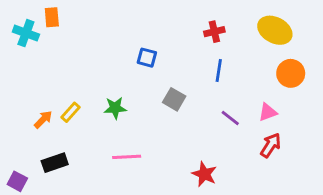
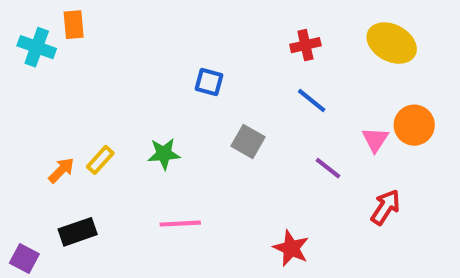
blue line: (219, 70) -> (312, 100), turned -60
orange circle: (291, 73) -> (414, 125), moved
pink triangle: (268, 112) -> (375, 139), moved, turned -36

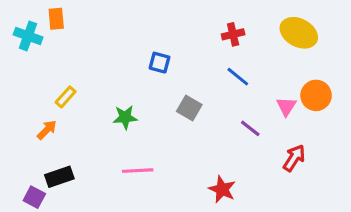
yellow rectangle: (100, 160) -> (66, 97), moved
purple square: (24, 258) -> (34, 197), moved

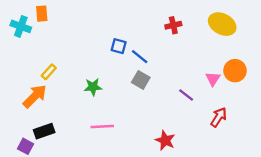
blue line: (238, 77) -> (140, 57), moved
orange arrow: (47, 130) -> (35, 96), size x1.6

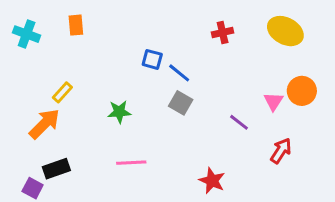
orange rectangle: (42, 14) -> (76, 25), moved

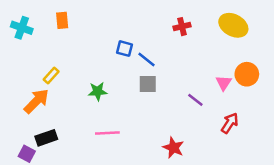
gray square: (181, 103) -> (148, 84), turned -30

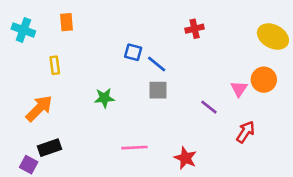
yellow ellipse: (233, 25) -> (273, 37), moved
yellow rectangle: (51, 75) -> (55, 65), moved, turned -49
pink line: (107, 133) -> (134, 148), moved

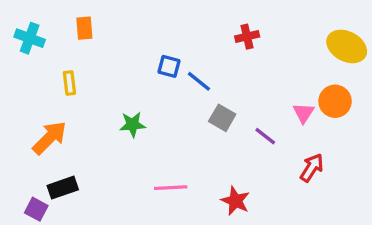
gray square: (158, 90) -> (222, 118), moved, turned 30

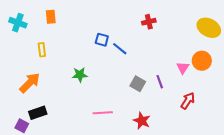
gray square: (222, 118) -> (138, 84), moved
purple line: (265, 136) -> (160, 82), turned 32

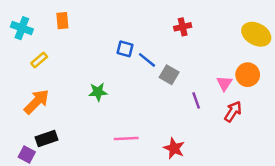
yellow rectangle: (42, 50) -> (39, 60), moved, turned 56
gray square: (138, 84) -> (169, 75), moved
red arrow: (188, 101) -> (233, 112), moved

